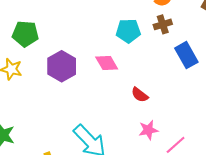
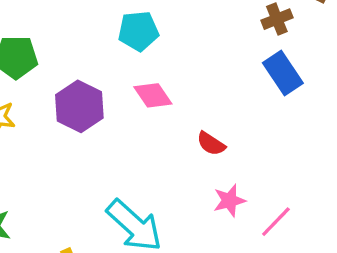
brown cross: (163, 24) -> (277, 19), moved
cyan pentagon: (128, 31) -> (138, 31), moved

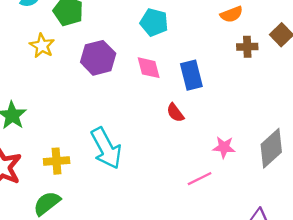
blue rectangle: (283, 73) -> (191, 75), moved
pink star: (229, 201) -> (224, 147), moved

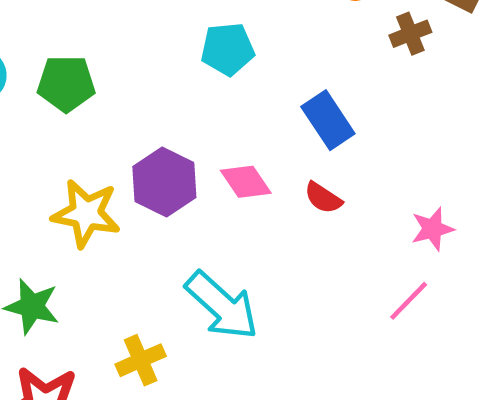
yellow star: (42, 46) -> (86, 213), moved, size x1.4
purple hexagon: (98, 58) -> (164, 182), moved
pink diamond: (149, 68) -> (246, 182), moved

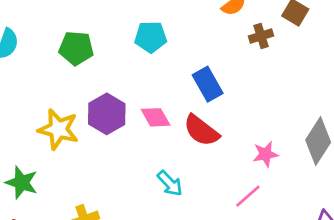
green pentagon: (66, 83) -> (76, 48), moved
red semicircle: (323, 198) -> (201, 131), size x1.6
cyan arrow: (222, 306) -> (170, 183), moved, size x0.6

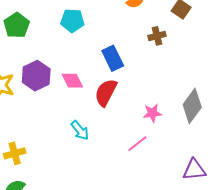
brown cross: (261, 36) -> (157, 36), moved
green pentagon: (76, 48) -> (17, 25), turned 30
red semicircle: (201, 131) -> (106, 93), turned 76

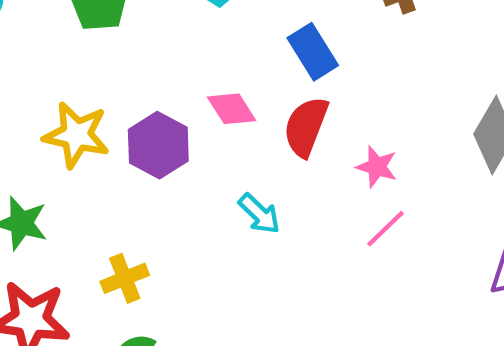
purple hexagon: (36, 76) -> (158, 145), moved
pink star: (152, 113) -> (377, 167), moved, turned 30

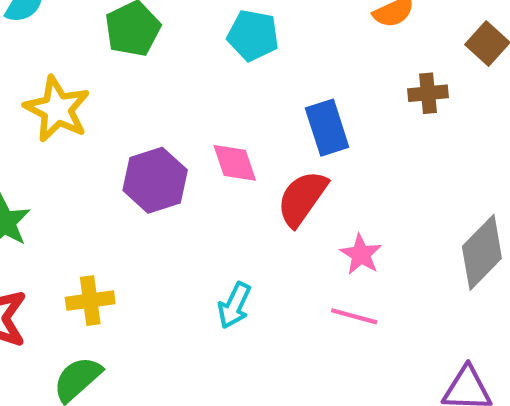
yellow star: (76, 135) -> (57, 109), moved
cyan arrow: (259, 214) -> (234, 305), moved, turned 57
pink line: (385, 229) -> (354, 316), turned 45

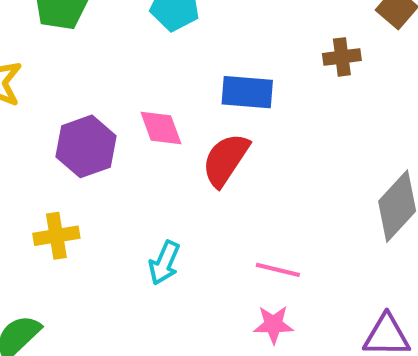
blue rectangle: (327, 128) -> (247, 92), turned -66
pink star: (361, 254) -> (273, 325), moved, turned -30
yellow cross: (90, 301) -> (56, 236), moved

